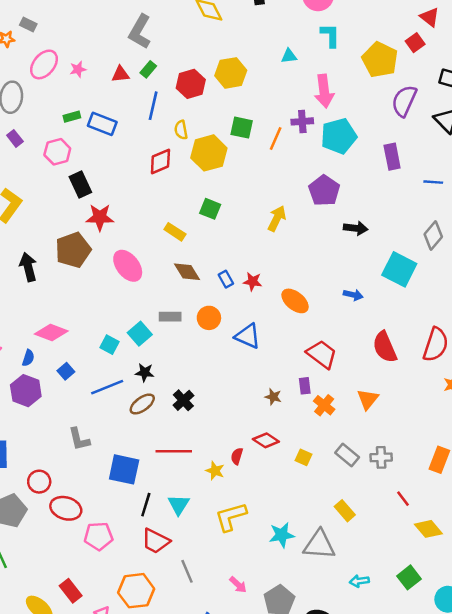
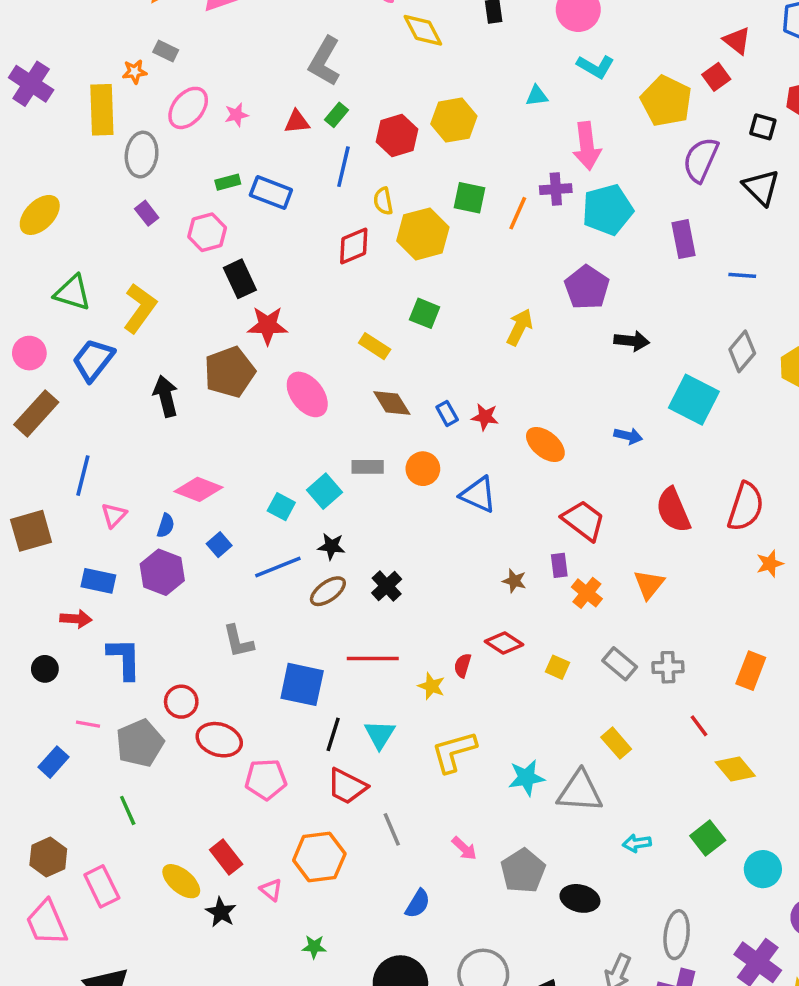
cyan L-shape: (330, 35) -> (595, 67), turned 120

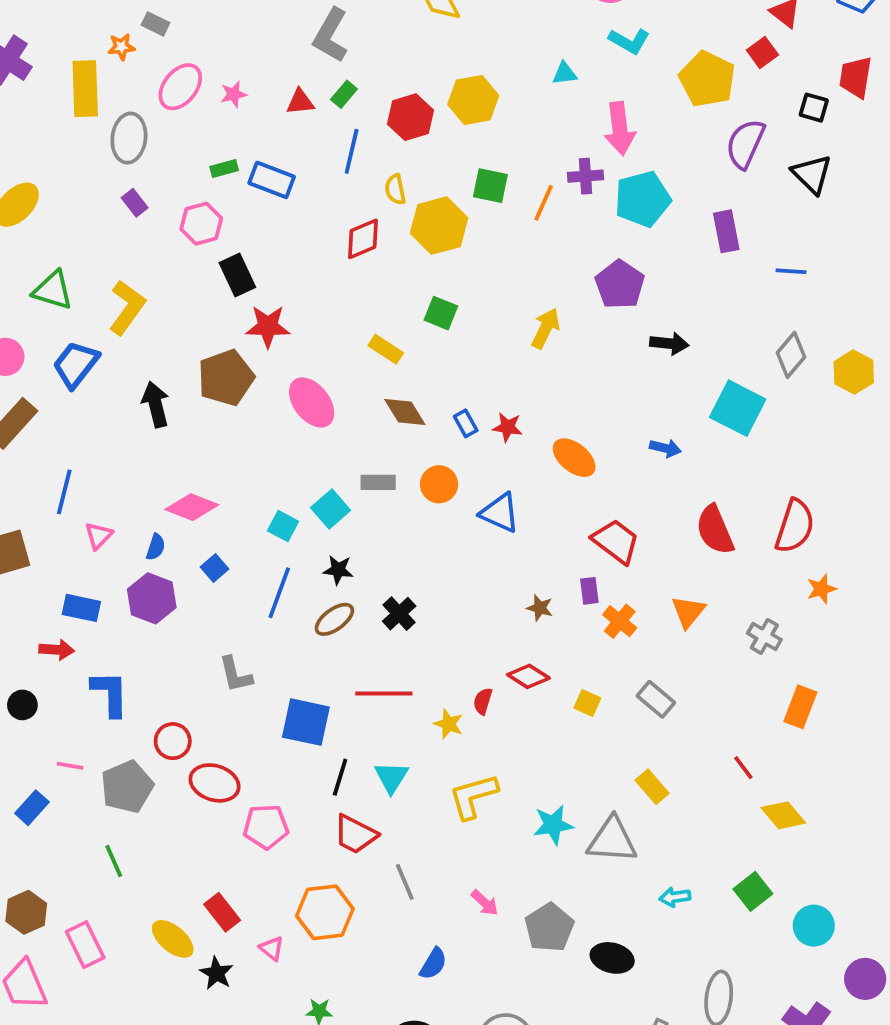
blue line: (278, 567) -> (279, 593), turned -48
gray cross: (668, 667) -> (764, 636), moved, turned 32

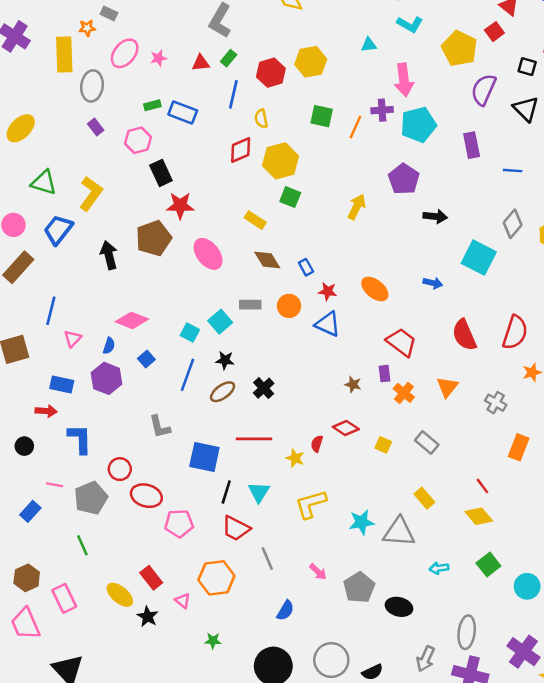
yellow hexagon: (439, 226) -> (281, 161), moved
red star: (508, 427) -> (328, 291), moved
yellow diamond: (783, 815) -> (479, 516), moved

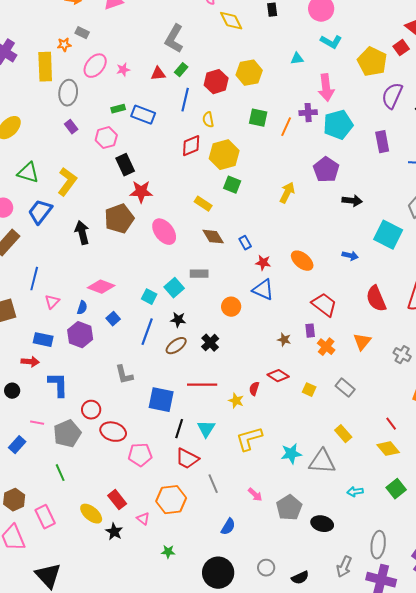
orange circle: (289, 306) -> (231, 307), moved
gray circle: (331, 660) -> (266, 568), size x0.6

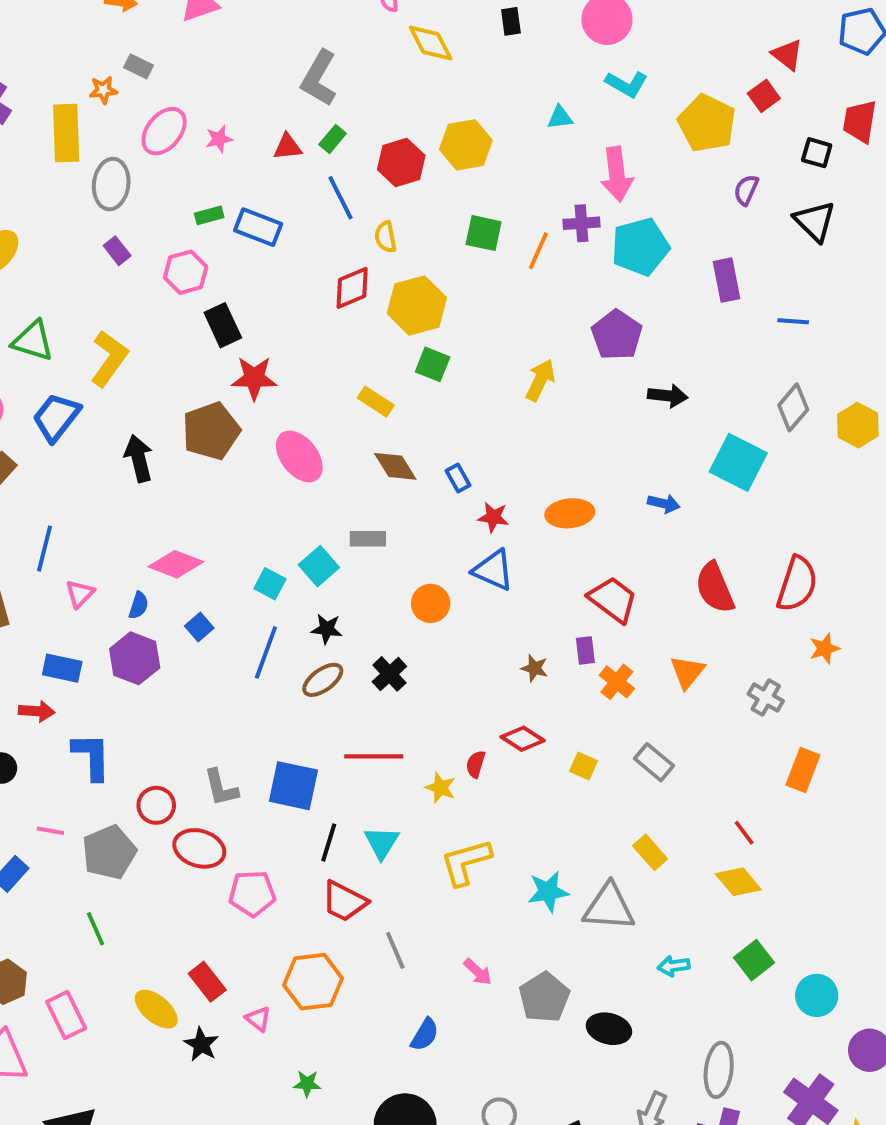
purple semicircle: (392, 96) -> (746, 190), size x0.6
blue line: (185, 100) -> (340, 198), turned -40
orange ellipse: (302, 261) -> (570, 513), turned -45
gray L-shape: (124, 375) -> (221, 788), moved

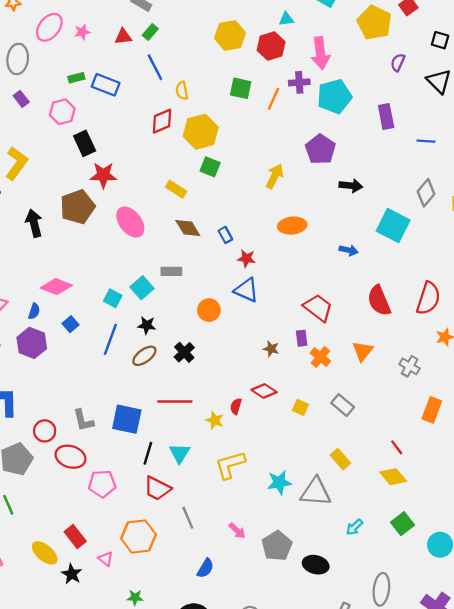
red hexagon: (401, 162) -> (271, 46), moved
orange ellipse: (570, 513) -> (292, 226), moved
cyan arrow: (674, 966) -> (354, 527), turned -36

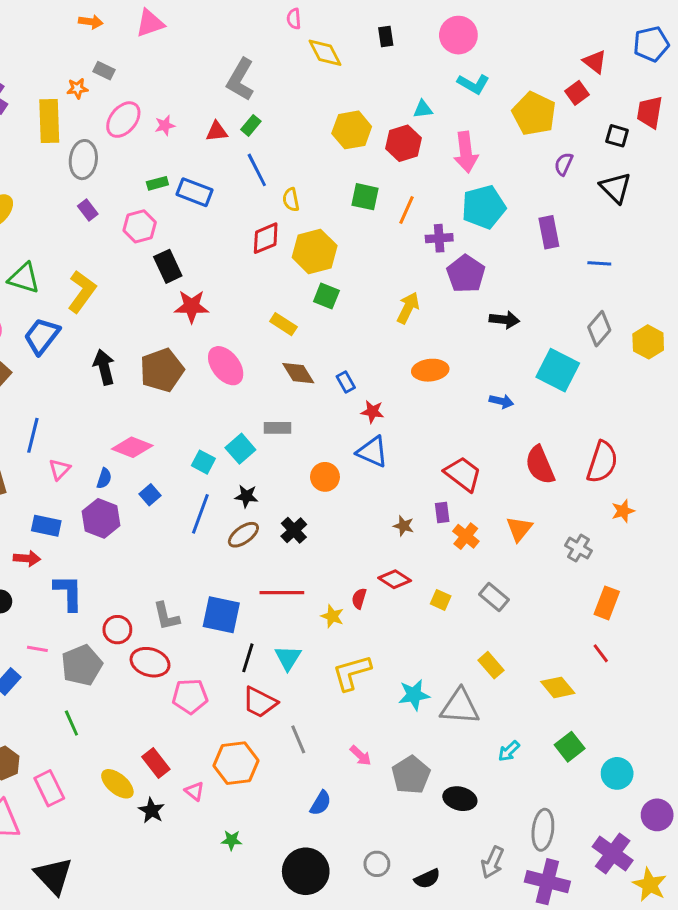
purple cross: (299, 82) -> (439, 238), moved
brown pentagon: (77, 207) -> (162, 370), moved
red line: (397, 447) -> (601, 653), moved

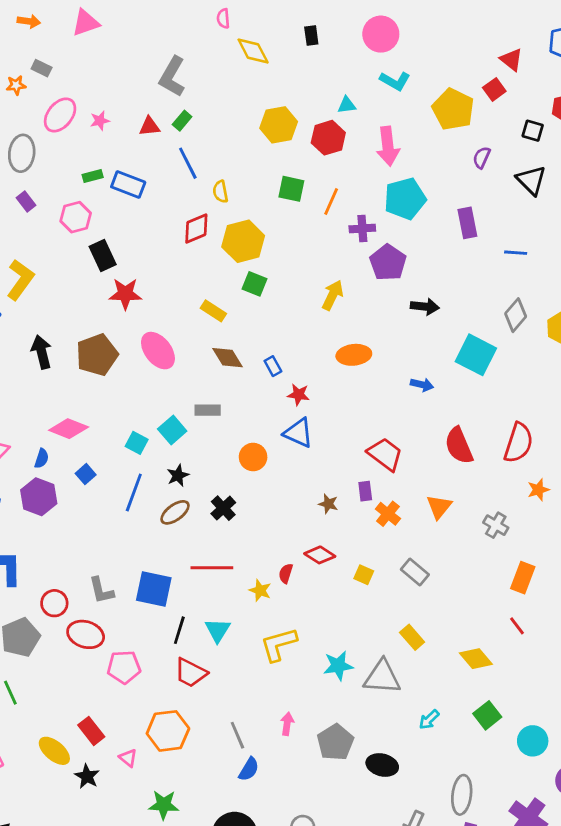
black star: (246, 496) -> (178, 475), turned -30
gray line: (298, 739) -> (237, 735), moved
pink arrow: (361, 756) -> (287, 724), turned -125
green star: (232, 840) -> (164, 805), size x1.5

